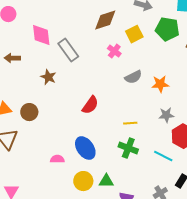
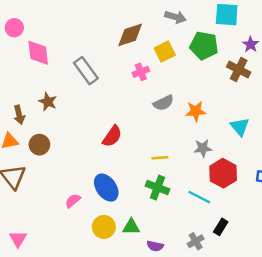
pink diamond: (41, 35) -> (38, 53), moved
pink cross: (114, 51) -> (141, 72), turned 32
brown arrow: (12, 58) -> (19, 115), moved, turned -105
brown star: (48, 77) -> (48, 102), moved
pink semicircle: (57, 159) -> (73, 201), turned -40

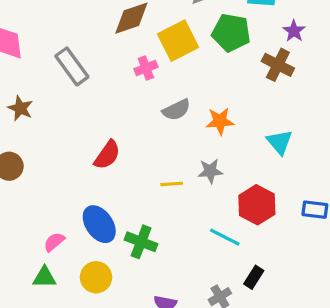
yellow square: (165, 52) -> (178, 41), size x1.4
gray star: (203, 148) -> (210, 171), moved
green cross: (158, 188) -> (141, 242), moved
green triangle: (131, 227) -> (44, 277), moved

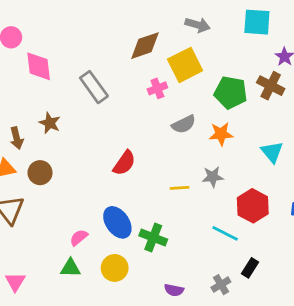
green pentagon: (231, 33) -> (231, 93), moved

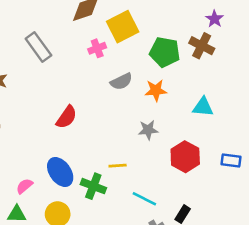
cyan triangle: (272, 152) -> (203, 107), turned -45
yellow line: (180, 188) -> (118, 166), moved
cyan line: (225, 233) -> (144, 199), moved

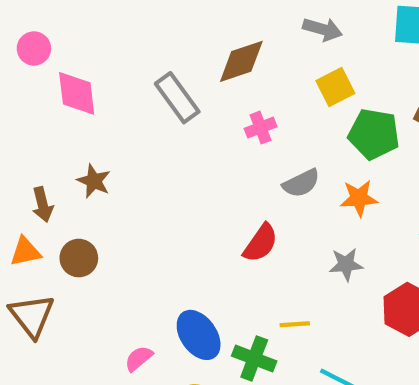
yellow square: (123, 27) -> (335, 87), moved, size x0.7
gray rectangle: (38, 47) -> (177, 98), moved
red semicircle: (67, 117) -> (261, 243), moved

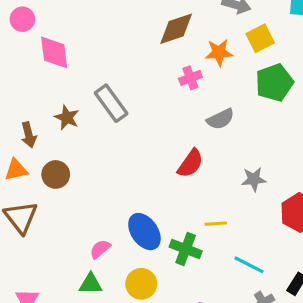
yellow square: (335, 87) -> (260, 38), moved
gray rectangle: (177, 98) -> (111, 103), moved
green pentagon: (374, 134) -> (274, 83), turned -30
orange star: (359, 198) -> (219, 52), moved

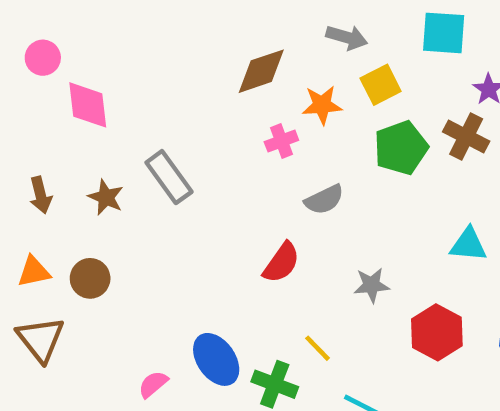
brown arrow: (29, 135) -> (41, 195), moved
yellow line: (216, 224) -> (318, 348), turned 50

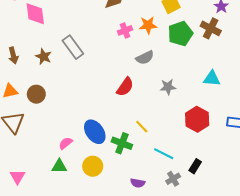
orange star: (322, 105) -> (148, 25), moved
gray star: (372, 285) -> (168, 87), moved

